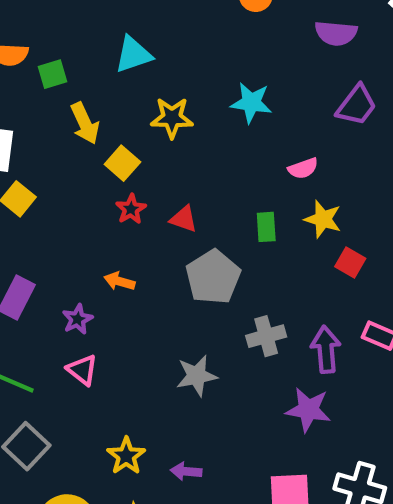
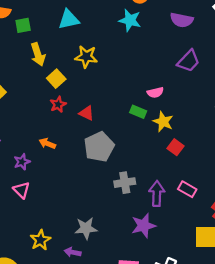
cyan star: (251, 103) -> (130, 20), moved
green rectangle: (266, 227) -> (138, 112), moved, turned -70
gray star: (197, 376) -> (86, 228), moved
purple star: (308, 410) -> (144, 226), turned -30

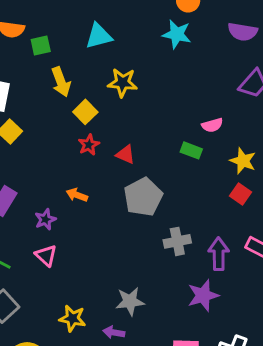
yellow star: (163, 122) -> (243, 161), moved
yellow star: (40, 240) -> (72, 318), turned -30

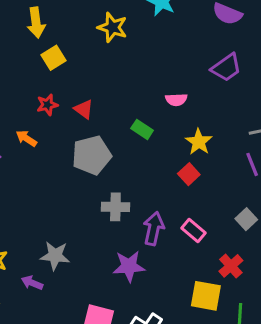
yellow star: (123, 83) -> (112, 27), moved
red star: (89, 145) -> (47, 105), moved
green rectangle: (191, 150) -> (142, 129), moved

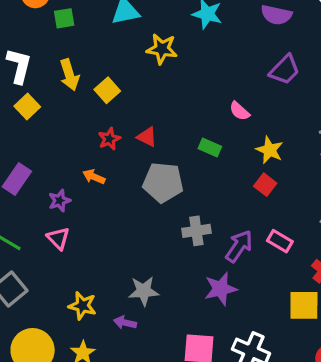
yellow arrow: (36, 23) -> (69, 75), moved
pink semicircle: (176, 100) -> (239, 111), turned 55
gray pentagon: (92, 155) -> (163, 182), turned 30
purple arrow: (154, 229) -> (239, 246), turned 32

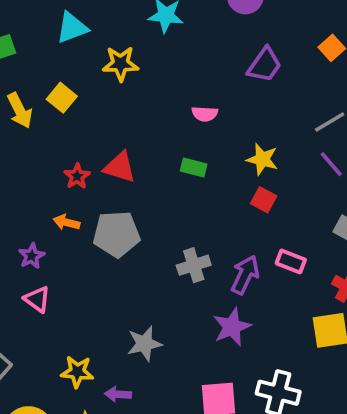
yellow square: (107, 90) -> (62, 98), moved
pink semicircle: (239, 111) -> (205, 114), moved, turned -30
red triangle: (147, 137) -> (120, 167), size x1.4
gray pentagon: (163, 182) -> (116, 234), moved
purple arrow: (125, 323) -> (118, 394), moved

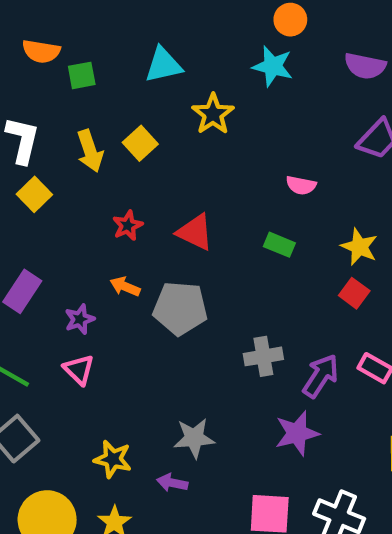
yellow star: (121, 64) -> (213, 114), turned 30
red star: (77, 176) -> (128, 226), moved
purple arrow: (118, 394) -> (172, 483), moved

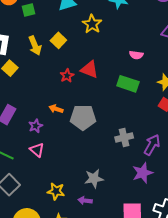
red star: (128, 226) -> (67, 76), moved
red triangle: (195, 232) -> (89, 69), moved
green rectangle: (279, 245) -> (128, 84), size x1.5

